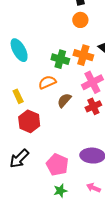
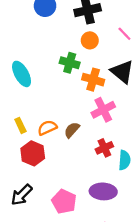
green cross: (60, 59) -> (70, 63), moved
orange semicircle: (47, 82) -> (47, 128), moved
red cross: (93, 106) -> (104, 148), moved

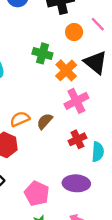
orange circle: (90, 40) -> (74, 32), moved
orange cross: (93, 80) -> (66, 70), turned 30

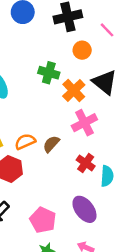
pink line: (98, 24) -> (107, 30), moved
red cross: (77, 139) -> (86, 163), turned -30
purple ellipse: (76, 183) -> (84, 209), turned 50

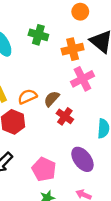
green cross: (49, 73) -> (38, 35), moved
orange cross: (74, 91) -> (73, 49), turned 30
red cross: (86, 163) -> (65, 116), moved

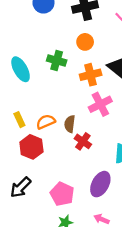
orange circle: (80, 12) -> (85, 42), moved
brown semicircle: (52, 99) -> (70, 124), turned -35
purple ellipse: (82, 159) -> (100, 184), turned 65

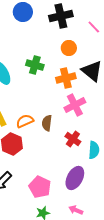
orange circle: (85, 42) -> (69, 48), moved
red cross: (83, 141) -> (73, 139), moved

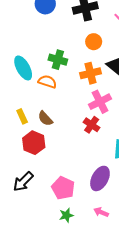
orange semicircle: (25, 121) -> (47, 82), moved, turned 42
brown semicircle: (47, 123) -> (45, 118), moved, turned -49
red cross: (73, 139) -> (92, 125), moved

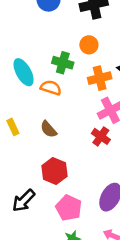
orange circle: (94, 42) -> (89, 45), moved
yellow rectangle: (22, 116) -> (13, 127), moved
red hexagon: (34, 143) -> (54, 171), moved

